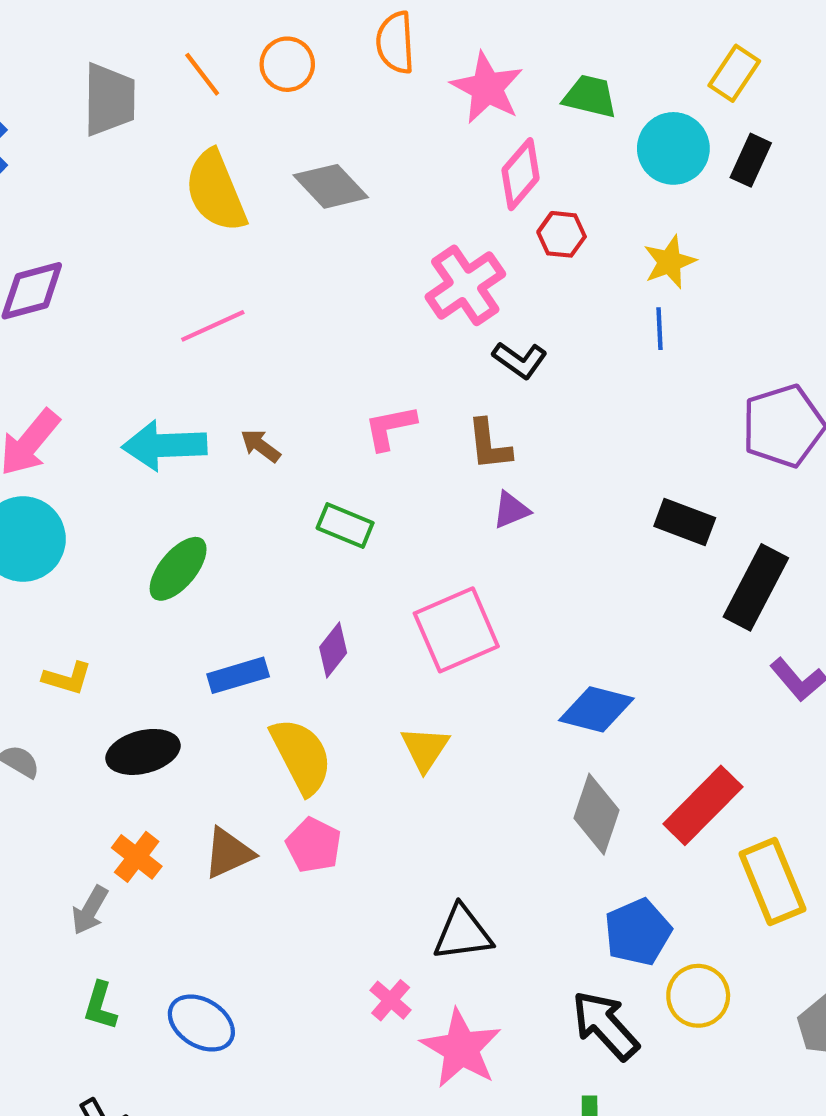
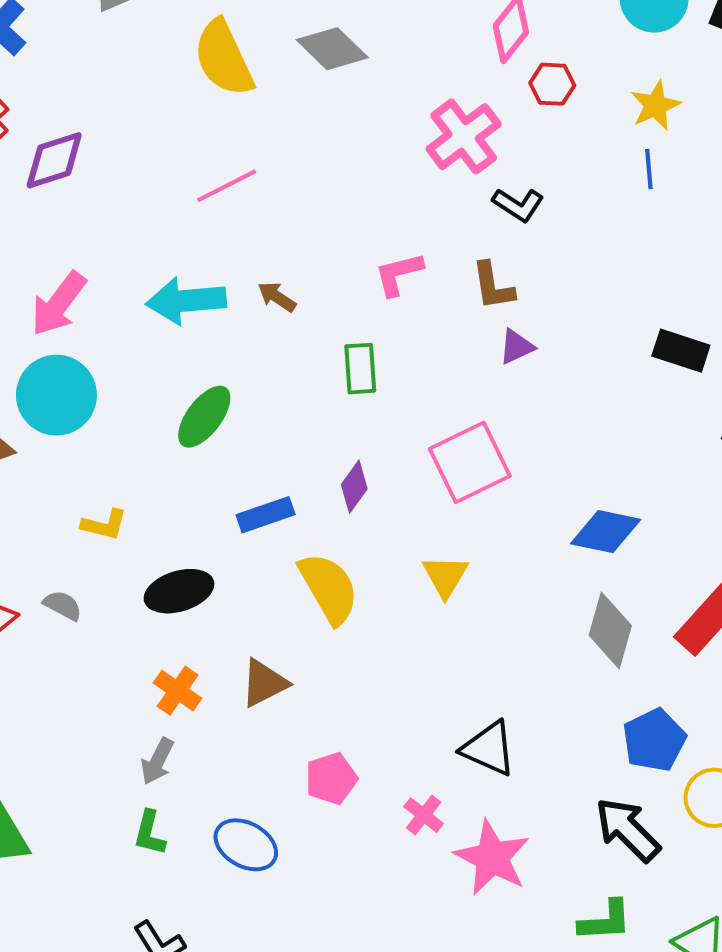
green rectangle: (345, 526) -> (360, 369), turned 66
pink pentagon: (314, 845) -> (331, 779), moved, turned 30
gray arrow: (90, 910) -> (157, 761), moved
black triangle: (463, 933) -> (489, 749), turned 34

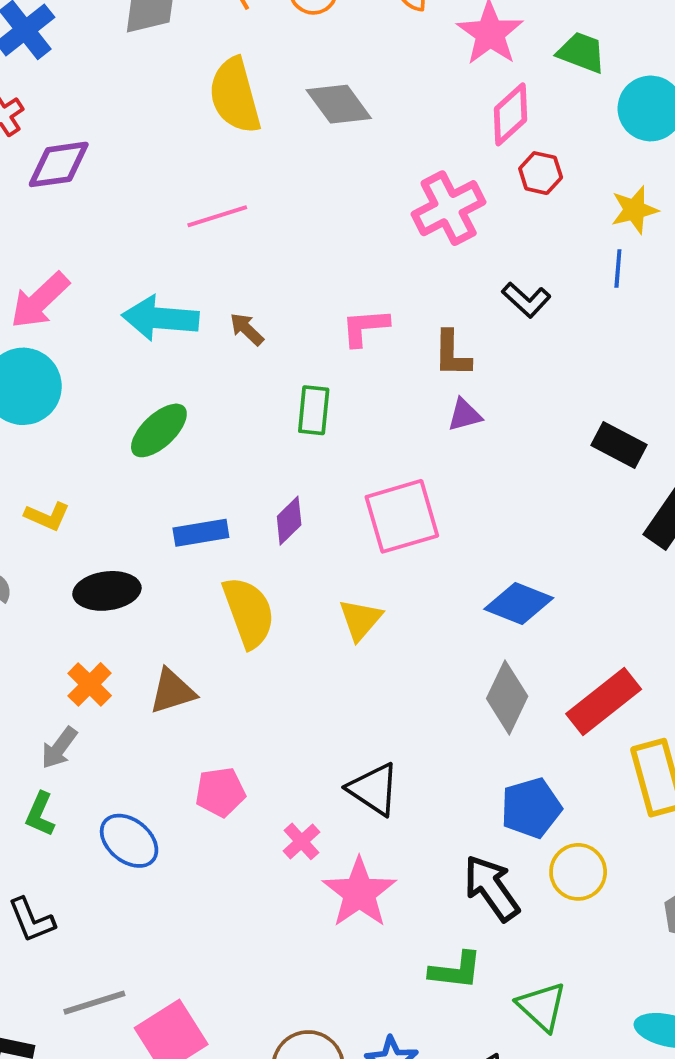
black L-shape: (518, 205) -> (526, 300), moved

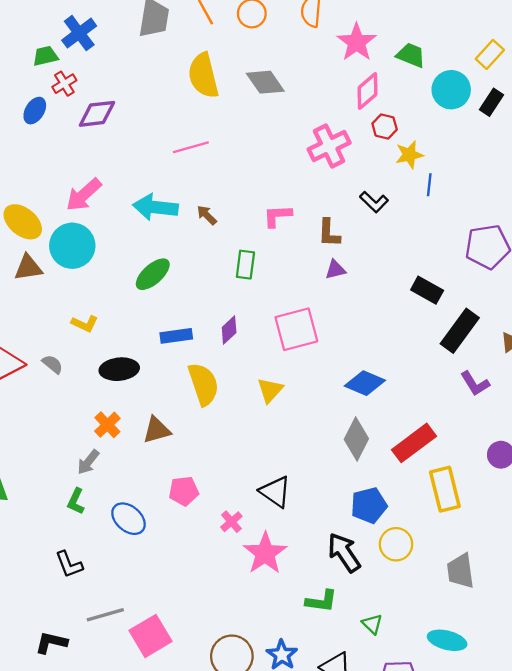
yellow star: (634, 210) -> (409, 155), moved
green triangle: (542, 1007) -> (372, 624), size x0.7

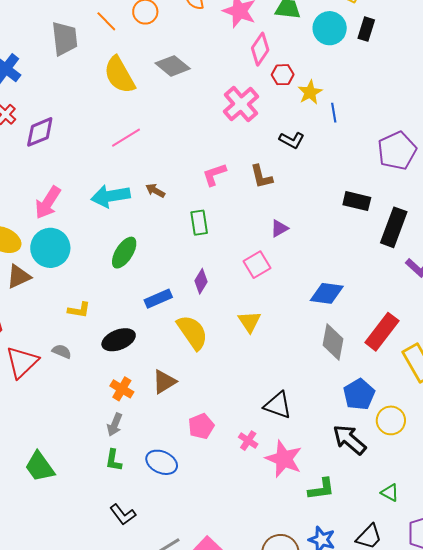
purple triangle: (335, 270) -> (279, 228), moved
pink square: (296, 329) -> (257, 265), size x0.7
green L-shape: (321, 601) -> (321, 489), moved

